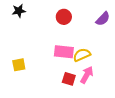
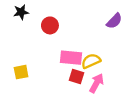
red circle: (64, 17) -> (50, 25), moved
red square: (69, 79) -> (77, 76), moved

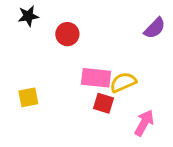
pink arrow: (97, 83) -> (144, 123), moved

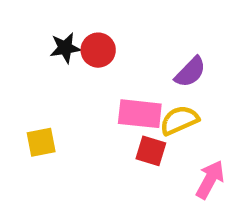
black star: (28, 16) -> (65, 48), moved
purple semicircle: (155, 28) -> (190, 72), moved

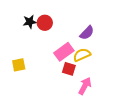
pink rectangle: (140, 114) -> (64, 52), turned -42
pink arrow: (210, 180) -> (85, 86), moved

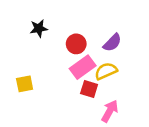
red circle: (45, 23) -> (76, 44), moved

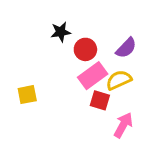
black star: (39, 28) -> (61, 32), moved

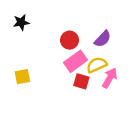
black star: (61, 32) -> (21, 22), moved
pink arrow: (123, 125) -> (110, 78), moved

